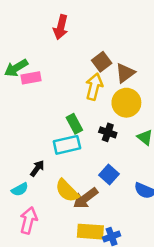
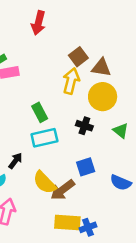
brown triangle: (125, 73) -> (101, 68), turned 45
green rectangle: (74, 124) -> (40, 112), moved
blue square: (109, 175) -> (86, 167), turned 30

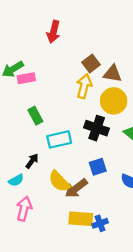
green rectangle: (40, 112) -> (35, 116), moved
black cross: (84, 126) -> (97, 128), size x1.5

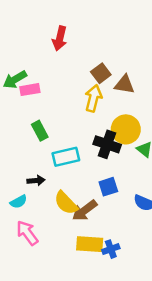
yellow circle: (114, 101) -> (126, 129), moved
black arrow: (32, 161) -> (36, 180), turned 49
pink arrow: (24, 209) -> (27, 233), turned -50

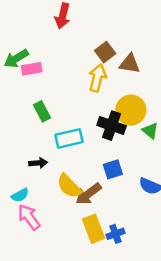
cyan semicircle: (19, 202) -> (20, 195), moved
yellow rectangle: (90, 244) -> (94, 229), turned 65

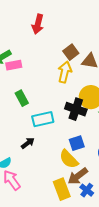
black arrow: (38, 163) -> (28, 143), moved, turned -32
yellow semicircle: (69, 186) -> (69, 159), moved
brown arrow: (88, 194) -> (78, 176), moved
blue cross: (115, 234) -> (87, 190), moved, turned -32

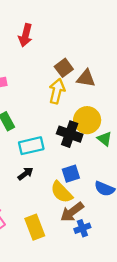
black arrow: (28, 143) -> (25, 174), moved
yellow rectangle: (62, 189) -> (35, 227), moved
blue cross: (87, 190) -> (82, 228), turned 32

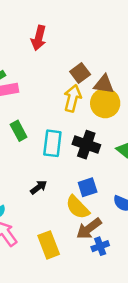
yellow circle: (87, 120) -> (105, 103), moved
cyan rectangle: (31, 146) -> (52, 143), moved, turned -70

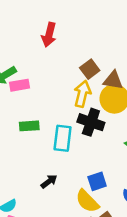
green rectangle: (19, 131) -> (29, 126), turned -66
black cross: (86, 145) -> (91, 122), moved

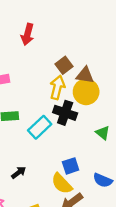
cyan rectangle: (63, 138) -> (40, 127), turned 40
black arrow: (49, 181) -> (19, 173), moved

